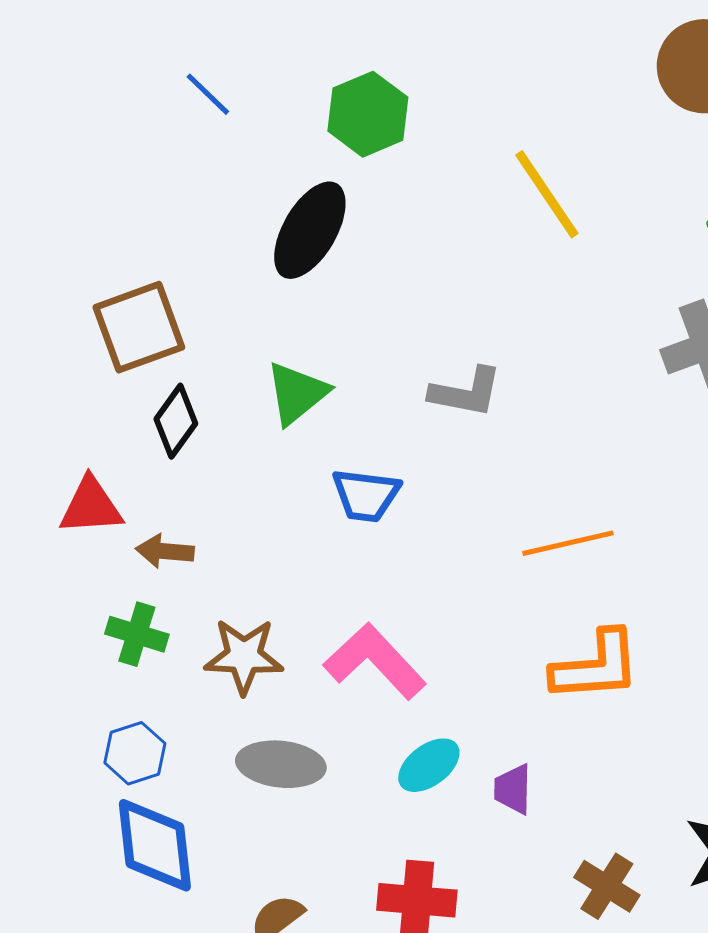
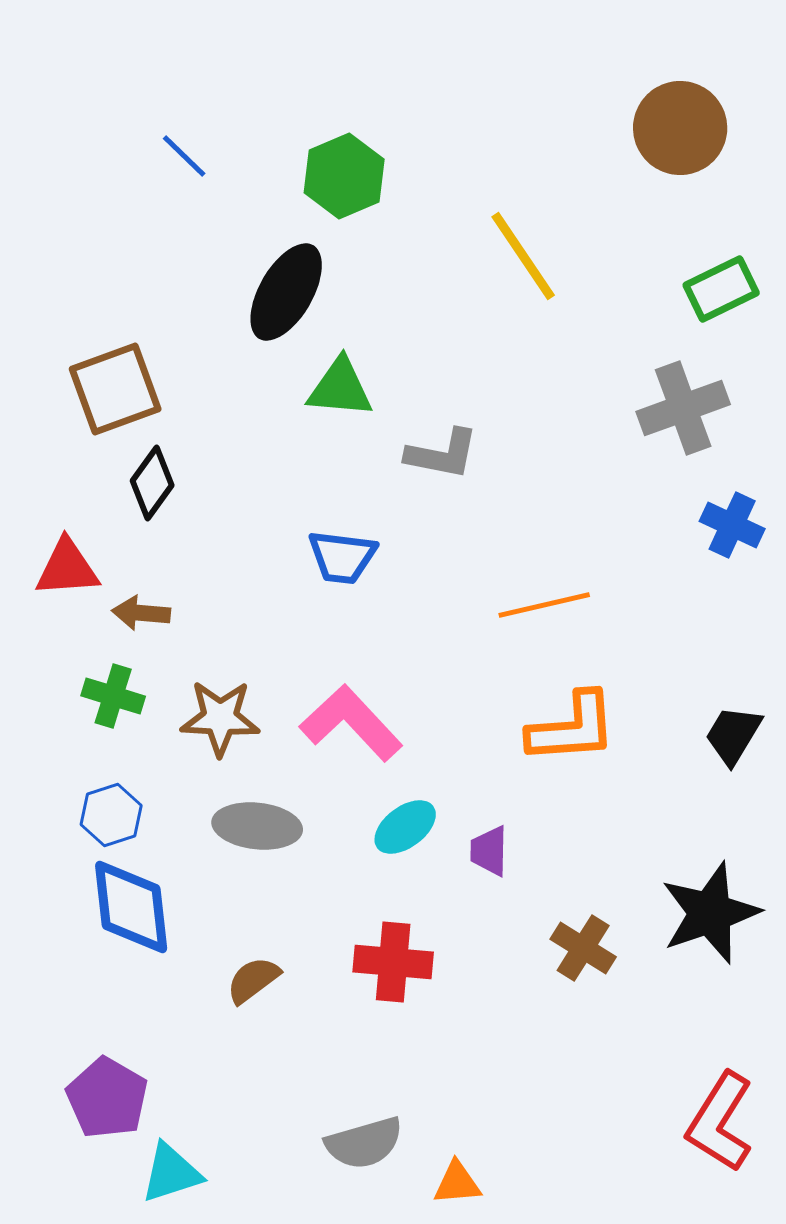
green triangle: (297, 393) -> (340, 388), moved, turned 44

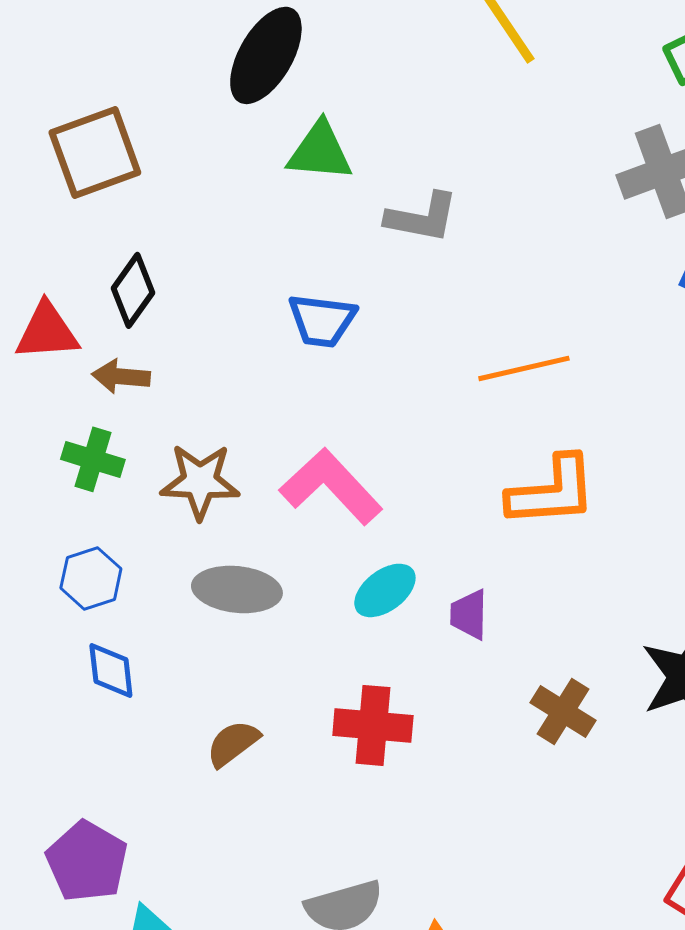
black diamond: (152, 483) -> (133, 290), moved
blue diamond: (131, 907) -> (111, 670), size x0.6

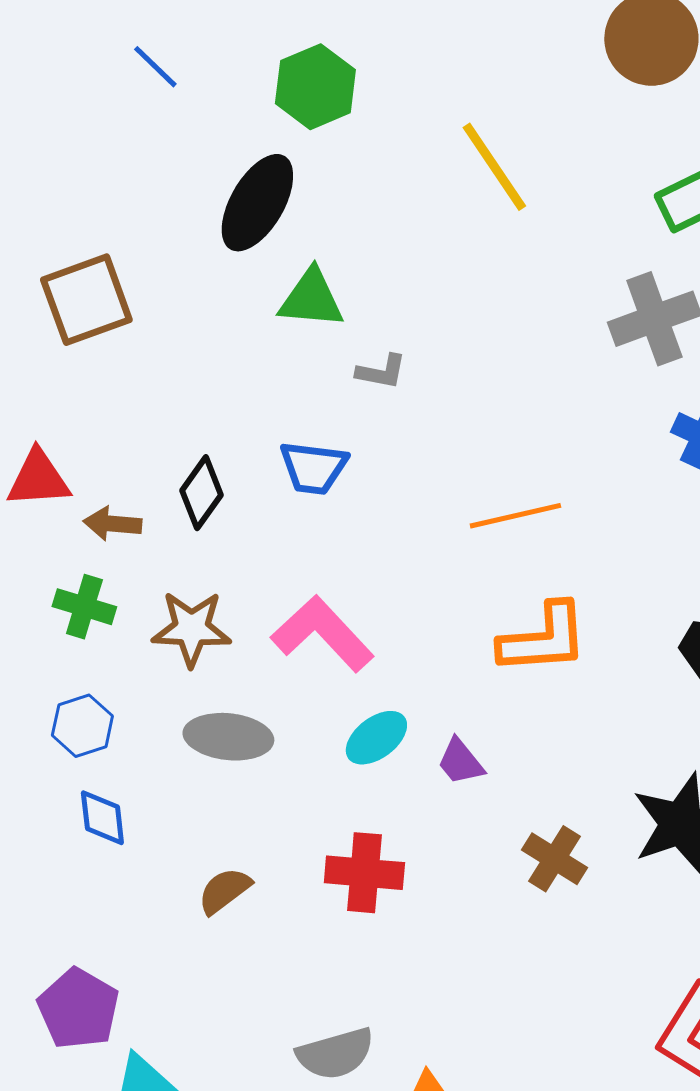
gray L-shape: (422, 217) -> (381, 372), moved, size x0.7
black diamond: (133, 290) -> (201, 493), moved
purple trapezoid: (469, 614) -> (460, 762), turned -40

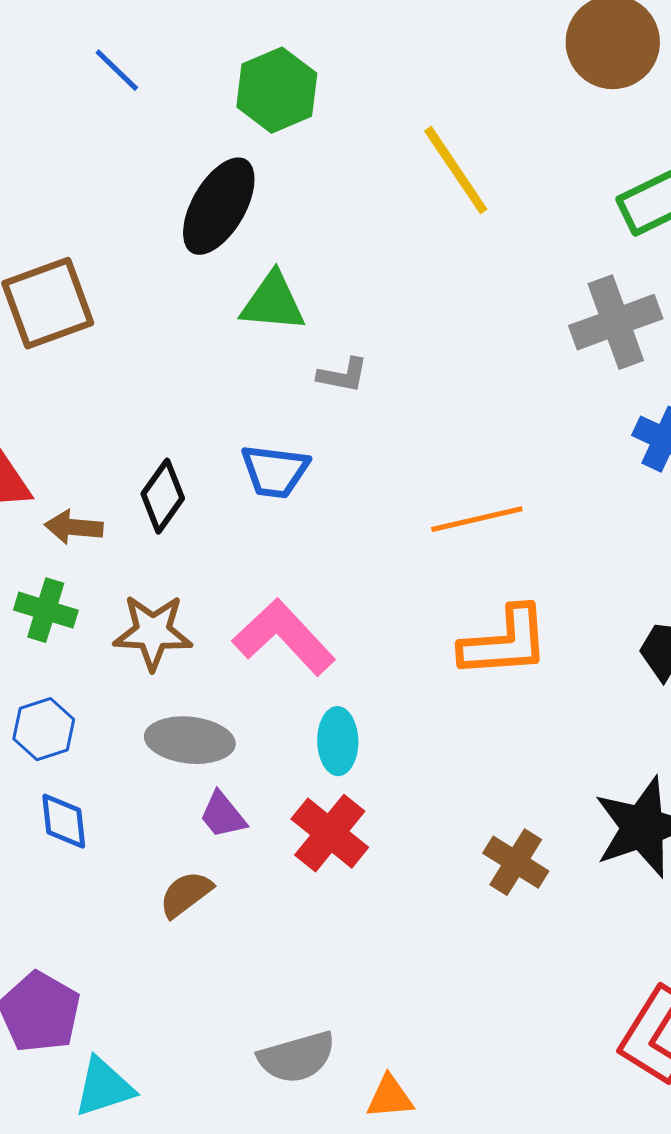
cyan ellipse: (376, 738) -> (338, 741), turned -54
purple trapezoid: (460, 762) -> (223, 815), moved
red cross: (364, 873) -> (330, 833), moved, turned 34

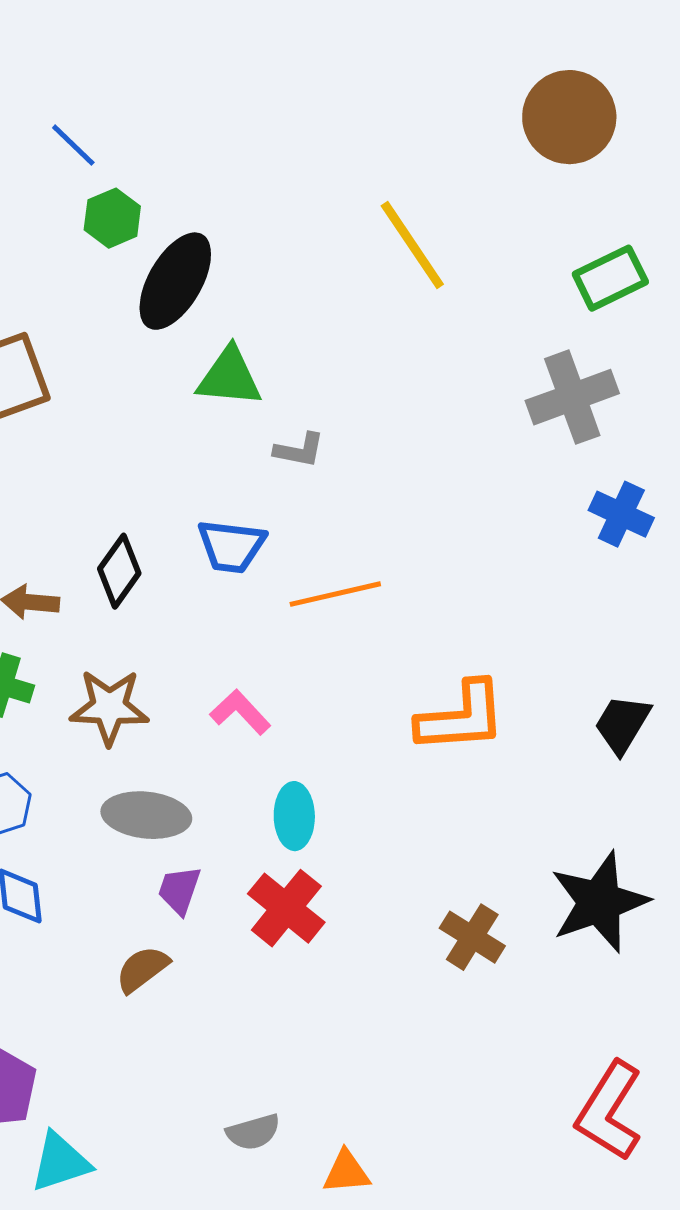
green hexagon: (277, 90) -> (112, 218), moved, size x0.7
orange line: (477, 519) -> (335, 594), moved
pink L-shape: (284, 637) -> (240, 712), size x0.6
purple trapezoid: (223, 815) -> (179, 890), turned 58
gray semicircle: (297, 1057) -> (253, 1132), size x0.7

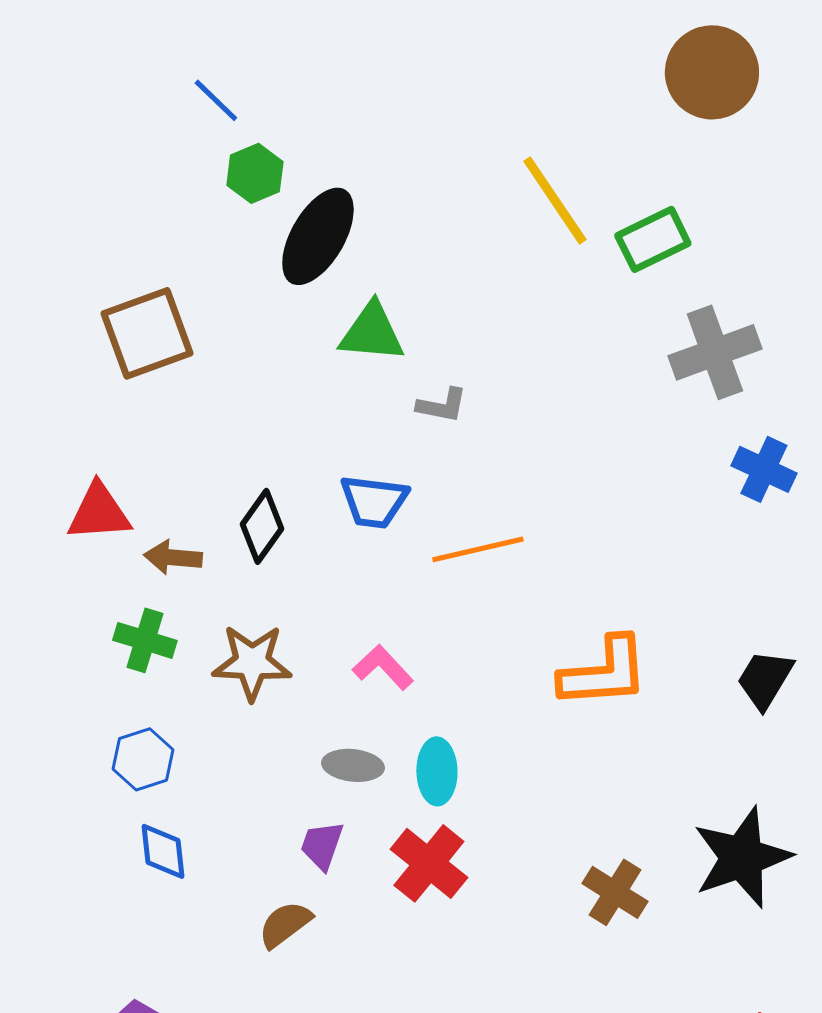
green rectangle: (610, 278) -> (653, 239), moved
gray ellipse: (146, 815) -> (353, 765), moved, size x0.7

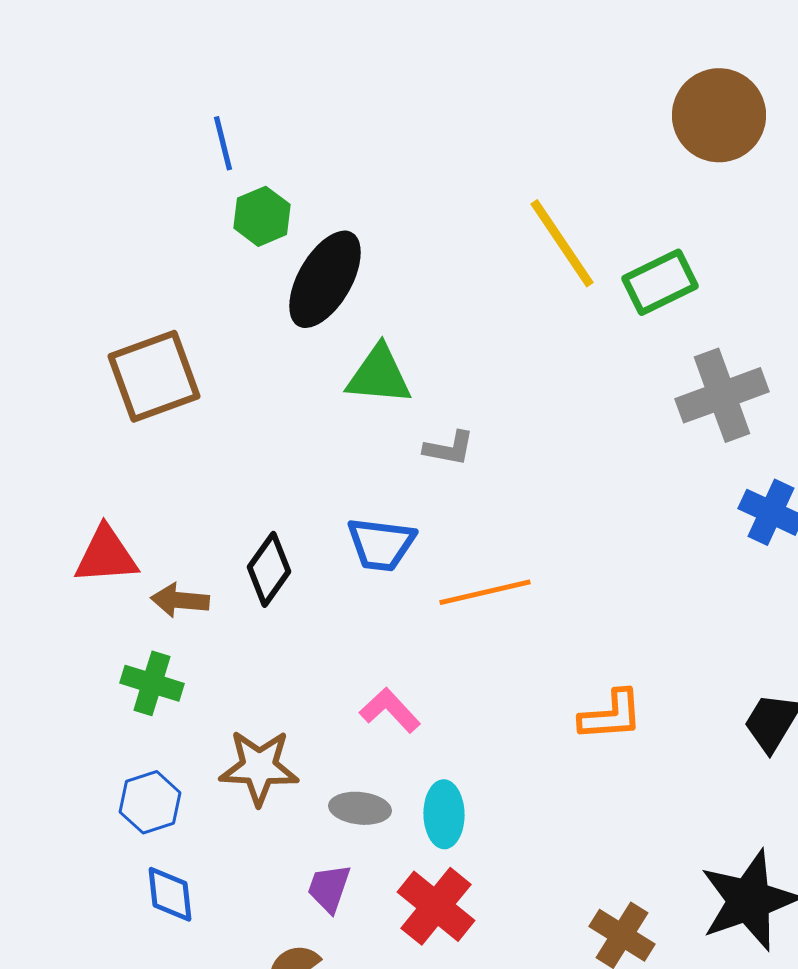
blue line: (216, 100) -> (223, 143), turned 32
brown star: (252, 662) -> (259, 767), moved
orange L-shape: (604, 672) -> (611, 715), size x0.7

